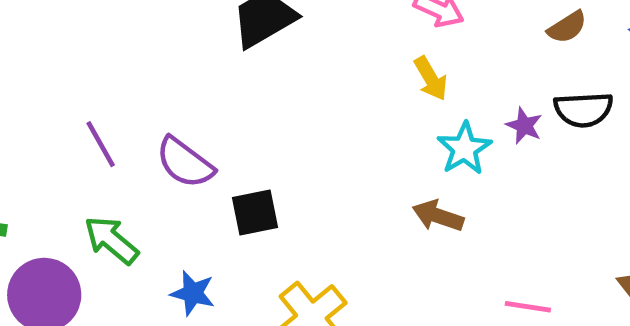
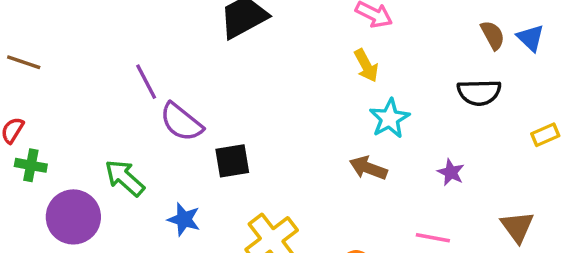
brown semicircle: (567, 27) -> (493, 35), moved, turned -88
purple star: (524, 126) -> (451, 172), moved
purple line: (101, 144) -> (146, 82), moved

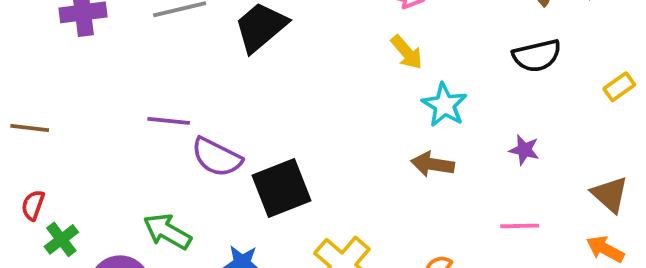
purple line: (146, 82) -> (169, 121), turned -45
black square: (232, 161) -> (282, 188), size x1.4
green cross: (31, 165) -> (61, 239), turned -36

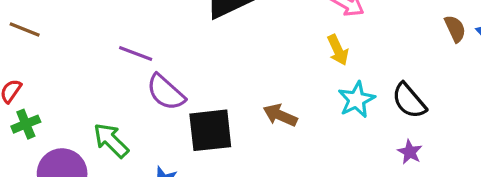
black semicircle: (537, 56) -> (409, 101), moved, turned 48
brown arrow: (433, 164) -> (280, 115), moved

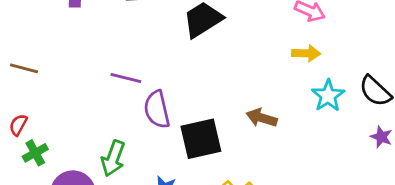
yellow arrow: (338, 50) -> (306, 53), turned -56
purple semicircle: (166, 92) -> (157, 109), turned 42
green arrow: (111, 140) -> (113, 158), turned -108

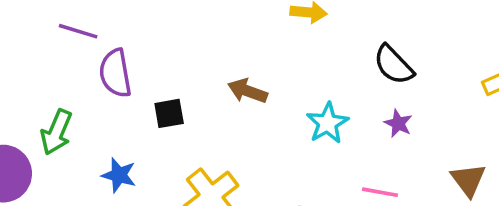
cyan star: (328, 96) -> (328, 123), moved
black square: (201, 139) -> (169, 113), size x0.6

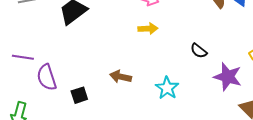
black semicircle: (394, 65) -> (199, 51), size x0.7
purple star: (398, 123) -> (228, 77), moved, size x1.8

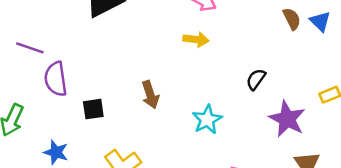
black semicircle: (199, 51) -> (256, 79), turned 78
brown arrow: (121, 77) -> (150, 95), turned -130

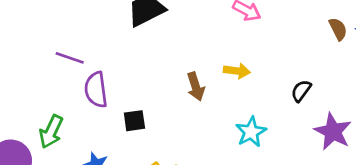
yellow arrow: (196, 39) -> (237, 71), moved
brown arrow: (150, 95) -> (196, 86), moved

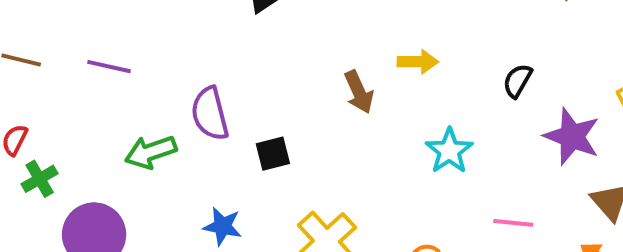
purple line: (70, 58) -> (109, 67), moved
green arrow: (51, 132) -> (151, 152), moved, turned 52

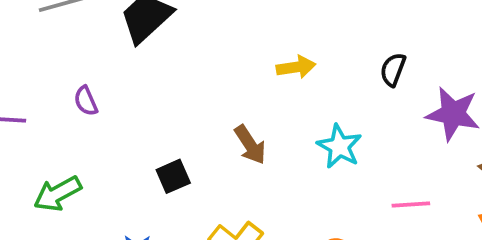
brown arrow: (359, 92) -> (250, 145), moved
purple semicircle: (210, 114) -> (86, 101), moved, size x0.6

